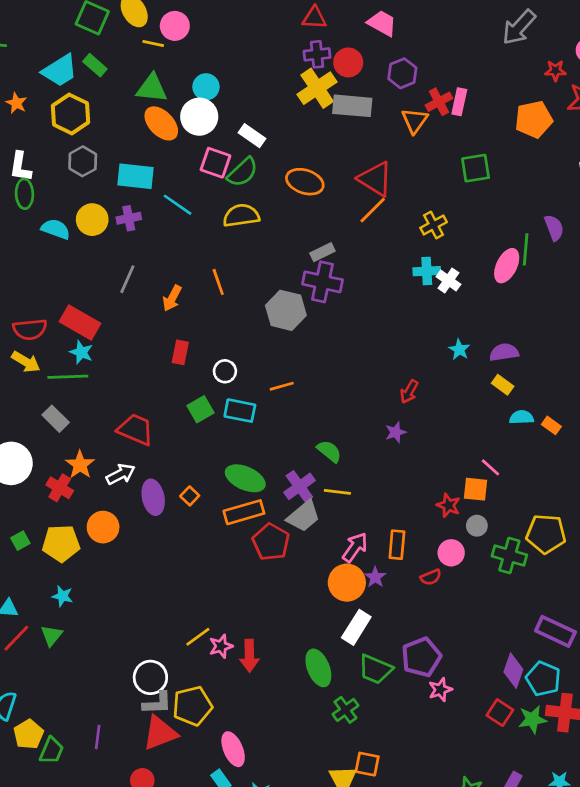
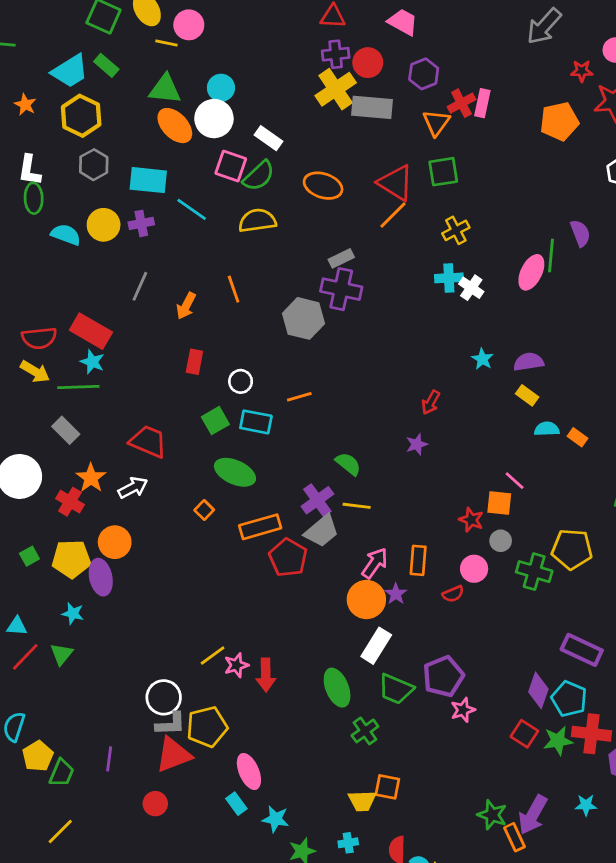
green square: (476, 168) -> (443, 172), moved
green ellipse: (245, 478) -> (235, 472), moved
purple ellipse: (153, 497) -> (101, 577), moved

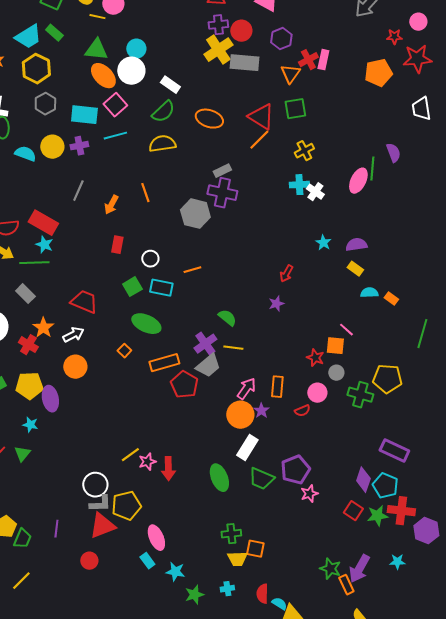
pink square: (231, 166) -> (115, 105), moved, turned 30
cyan line: (192, 209) -> (115, 136), turned -50
orange circle: (115, 542) -> (75, 367), moved
green cross: (365, 731) -> (231, 534), moved, turned 30

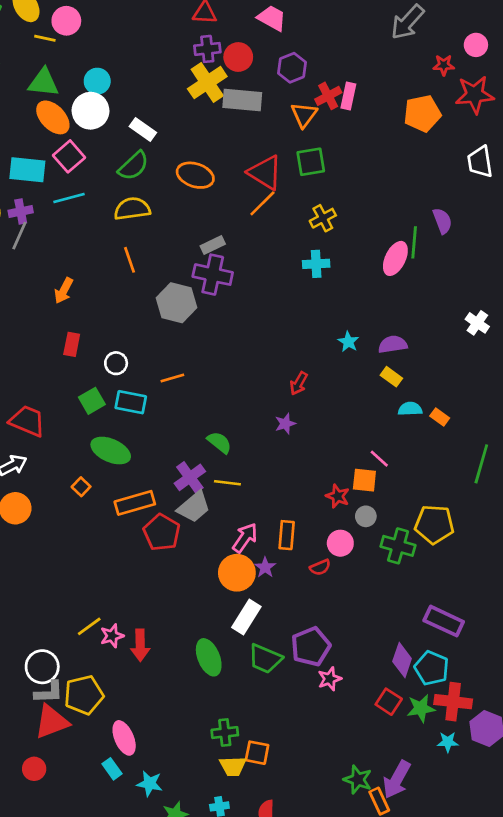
gray line: (78, 191) -> (19, 236), moved
white cross: (315, 192) -> (477, 323), moved
orange line: (145, 193) -> (129, 260), moved
cyan star: (397, 562) -> (448, 742), moved

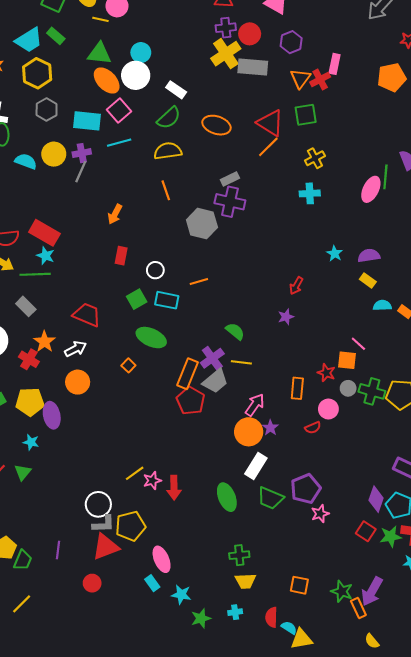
red cross: (328, 96) -> (320, 79), moved
orange rectangle: (135, 503) -> (187, 374), moved, turned -52
orange rectangle: (287, 535) -> (297, 388), moved
green cross: (398, 546) -> (372, 391), moved
orange square: (257, 753) -> (299, 585), moved

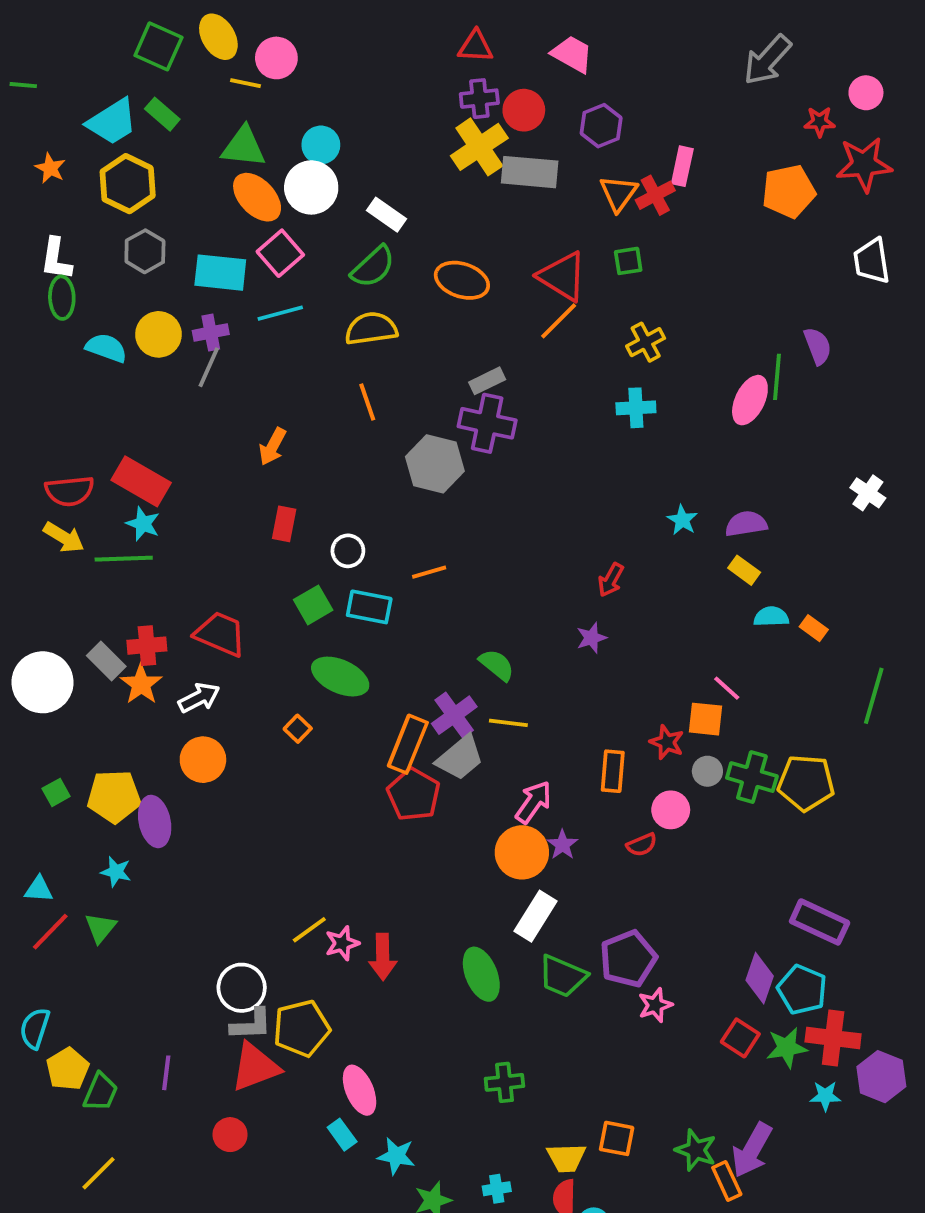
green square: (306, 115) -> (628, 261), size x0.7
gray rectangle: (26, 306) -> (106, 661), moved
red cross: (29, 359) -> (147, 646), moved, turned -36
yellow trapezoid: (245, 581) -> (566, 1158), moved

